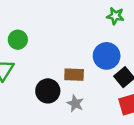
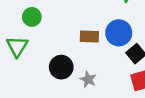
brown rectangle: (74, 75) -> (89, 37), moved

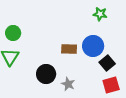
green circle: (32, 17) -> (13, 33), moved

